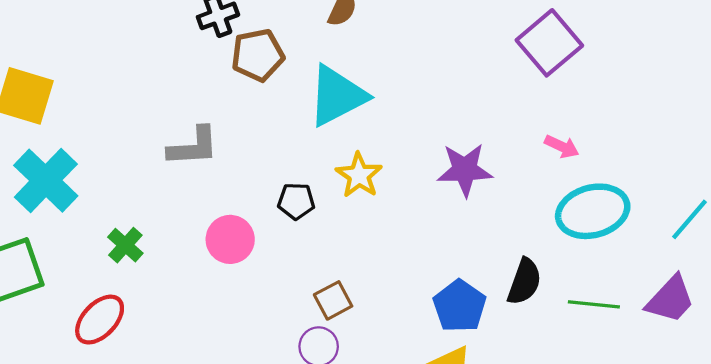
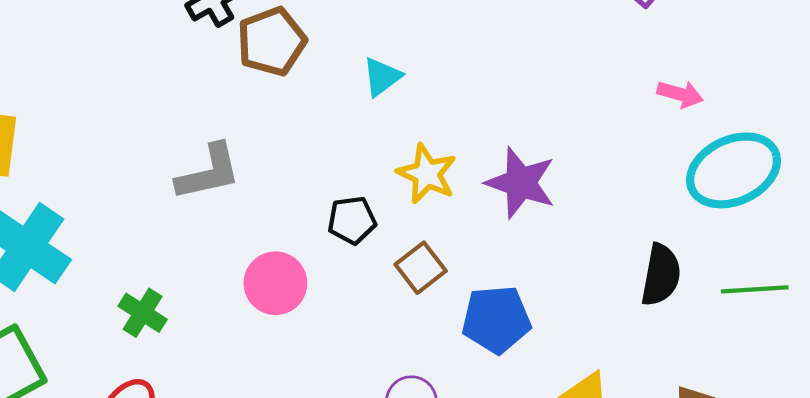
cyan triangle: (337, 96) -> (382, 77), size x0.5
purple star: (465, 170) -> (521, 183), moved, turned 30
brown square: (333, 300) -> (421, 268), moved
blue pentagon: (460, 306) -> (496, 319), moved, turned -30

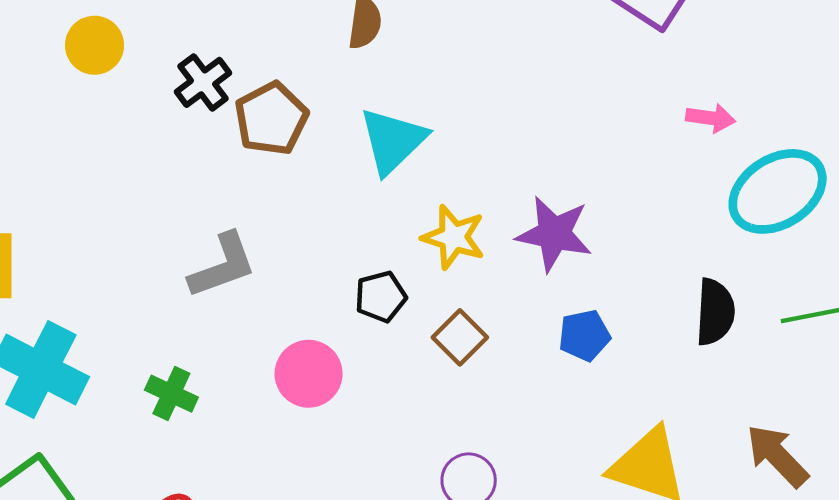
cyan triangle: (382, 77) -> (393, 141), size x1.6
green cross: (143, 313) -> (171, 394), moved
blue pentagon: (496, 319) -> (584, 335), moved, size x0.7

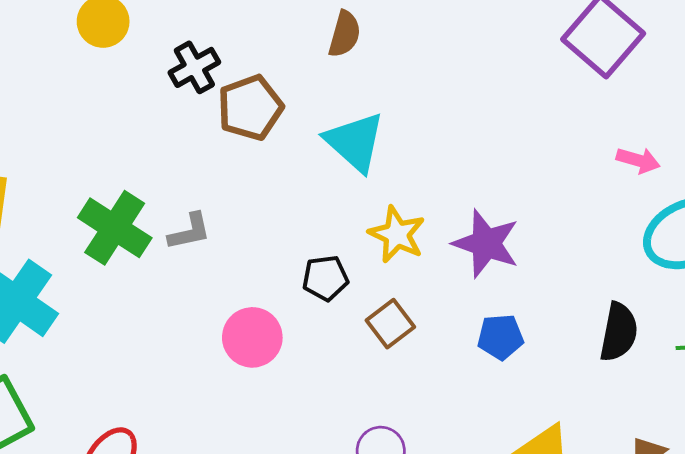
cyan triangle: (393, 141) -> (355, 142), turned -42
gray L-shape: (223, 266) -> (189, 231), size x0.7
green cross: (171, 394) -> (115, 228), moved, size x1.6

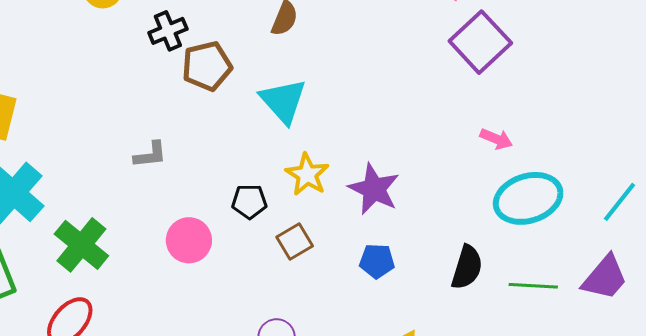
green cross: (115, 228) -> (81, 245), moved

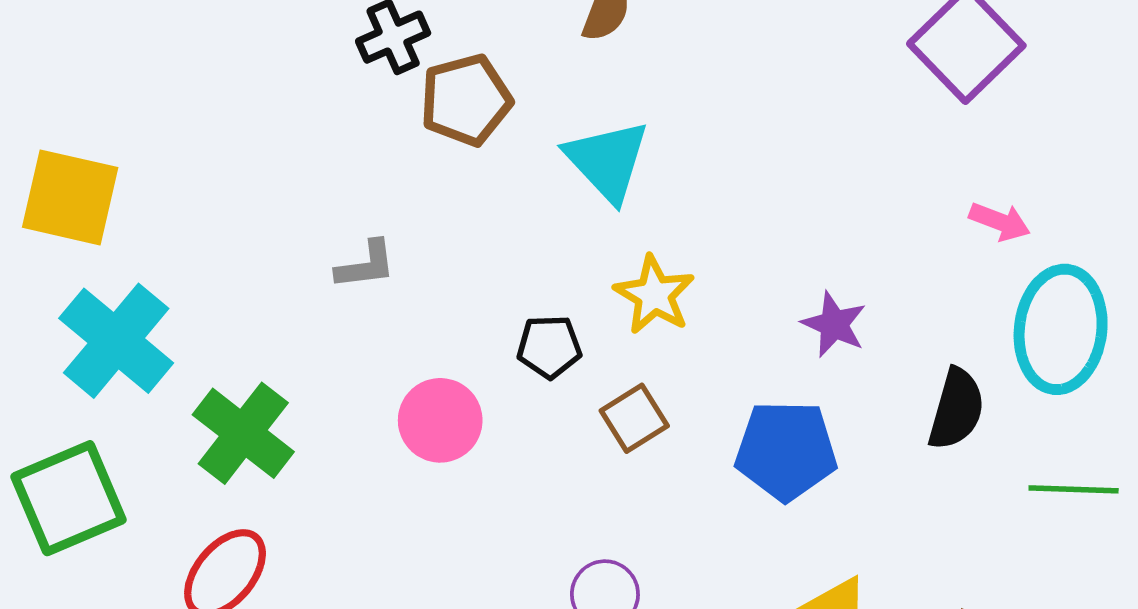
purple star: (374, 189) -> (834, 324), moved, size x0.7
cyan ellipse: (528, 198) -> (1061, 329), turned -64
blue pentagon: (377, 261) -> (786, 451), size x1.6
black semicircle: (467, 267) -> (956, 409), moved

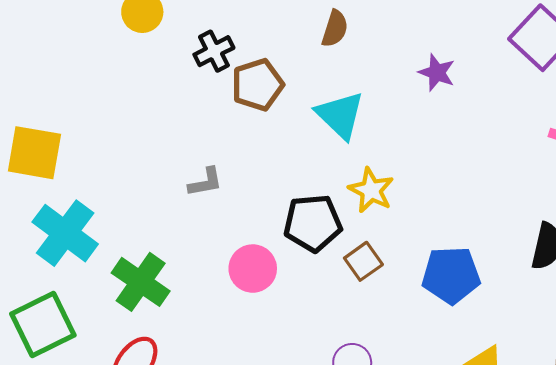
purple star: (834, 324) -> (437, 73), moved
black pentagon: (549, 347) -> (313, 223), size x1.6

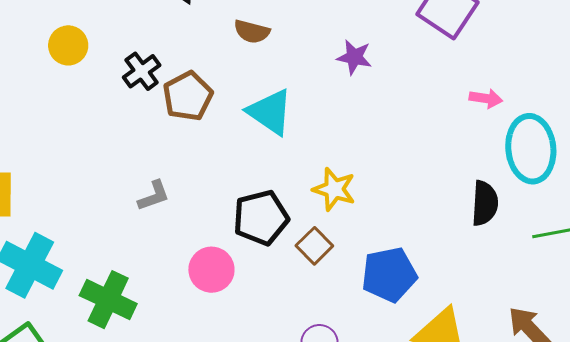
brown semicircle: (335, 29) -> (252, 32), turned 96
yellow star: (371, 190) -> (334, 189), moved
blue pentagon: (451, 275) -> (389, 275), moved

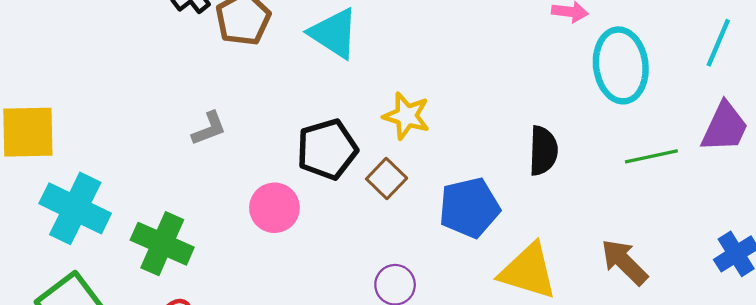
black semicircle: (485, 203) -> (543, 151), moved

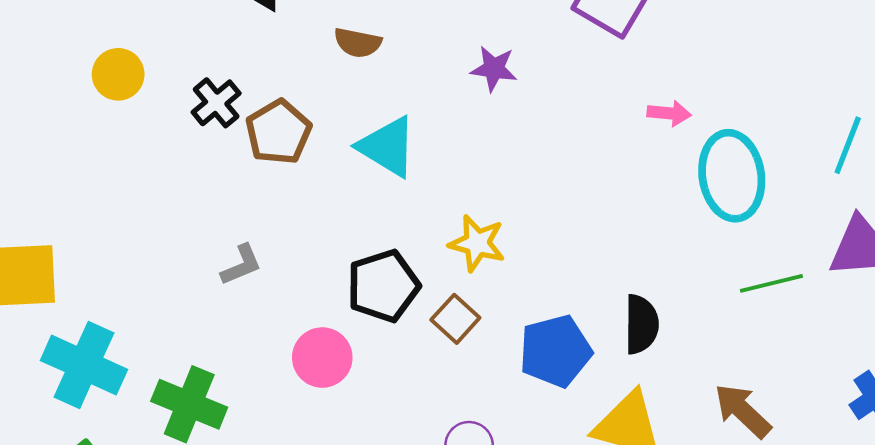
black semicircle: (543, 151) -> (641, 324), moved

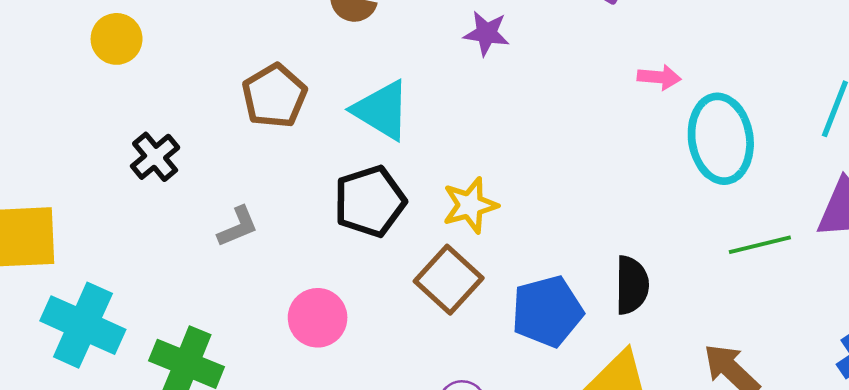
black cross: (216, 103) -> (155, 157), moved
yellow star: (477, 243) -> (470, 205), turned -30
black pentagon: (383, 286) -> (370, 201), moved
brown square: (455, 319) -> (449, 280), size x1.4

